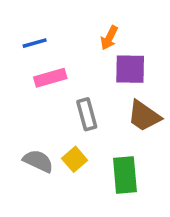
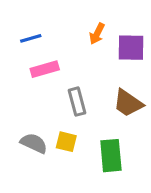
purple square: (130, 69) -> (131, 48), moved
yellow square: (75, 159) -> (66, 142), turned -35

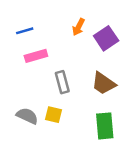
purple square: (131, 48) -> (106, 38), turned -35
green rectangle: (111, 156) -> (105, 126), moved

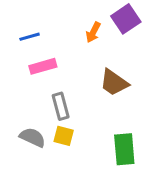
purple square: (106, 38) -> (126, 19), moved
gray rectangle: (62, 82) -> (61, 106), moved
brown trapezoid: (104, 83) -> (114, 83), moved

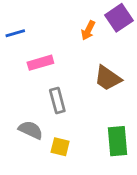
blue line: (30, 37) -> (15, 33), moved
yellow square: (64, 136) -> (60, 147), moved

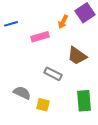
pink rectangle: (40, 63) -> (40, 37), moved
gray rectangle: (57, 101) -> (53, 74), moved, turned -48

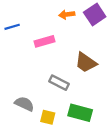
orange arrow: (63, 22) -> (67, 15), moved, turned 56
green rectangle: (84, 101) -> (80, 113), moved, turned -70

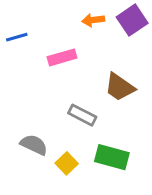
yellow square: (48, 117) -> (67, 163), turned 32

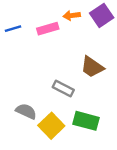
pink rectangle: (62, 57) -> (48, 29), moved
yellow square: (67, 163) -> (51, 126), size x1.5

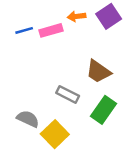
blue line: (13, 29) -> (24, 30), moved
green rectangle: (86, 121) -> (103, 110), moved, turned -70

